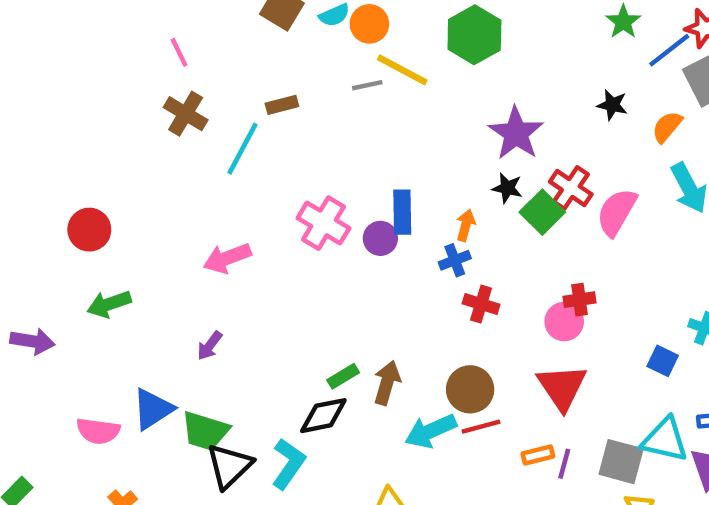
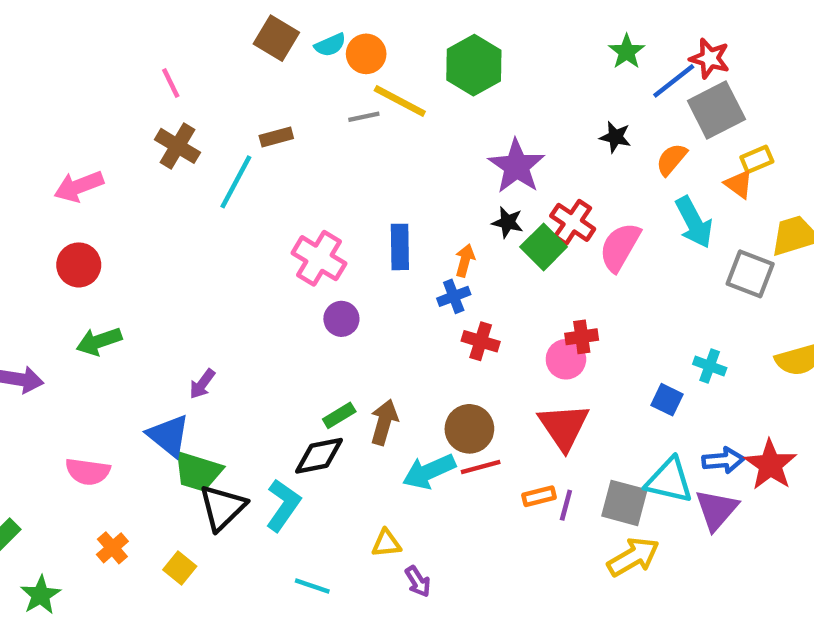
purple circle: (380, 238) -> (341, 319), moved
pink arrow: (227, 258) -> (79, 186), moved
blue triangle: (153, 409) -> (169, 436), moved, turned -48

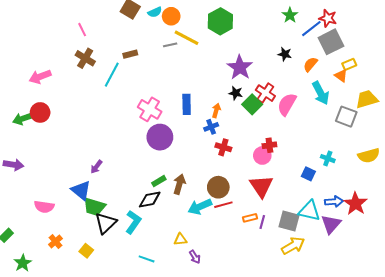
purple circle: (341, 319) -> (160, 137), size x1.6
green arrow: (99, 341) -> (23, 119), moved

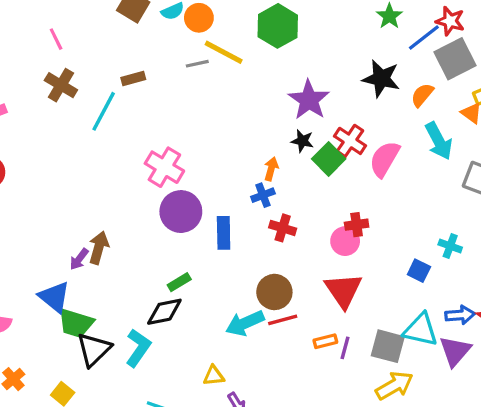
black star: (285, 54) -> (381, 79), size x1.6
blue rectangle: (187, 104) -> (224, 233), moved
brown arrow: (179, 184) -> (99, 248), moved

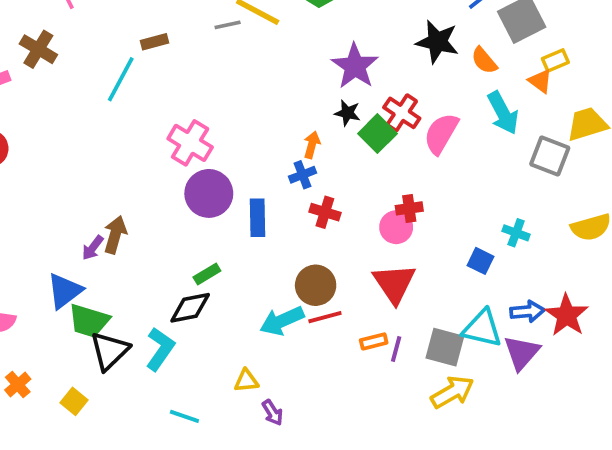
brown cross: (61, 85) -> (38, 49), moved
orange semicircle: (422, 95) -> (484, 60), turned -80
blue triangle: (54, 297) -> (65, 291), turned 44

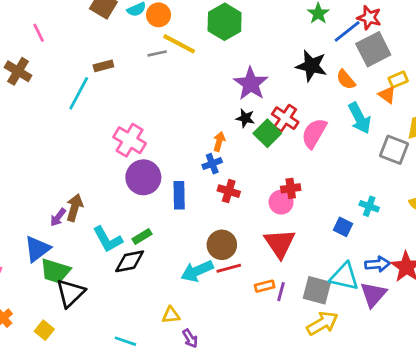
cyan L-shape: (160, 349) -> (108, 239), moved, turned 116

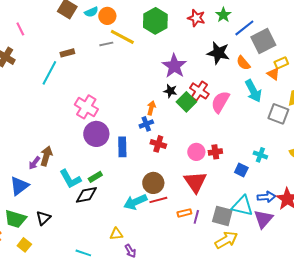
red star: (369, 18) -> (196, 18), moved
red cross: (291, 188) -> (215, 152), moved
green trapezoid: (55, 271) -> (15, 219), moved
black triangle: (70, 293) -> (43, 218), size x0.7

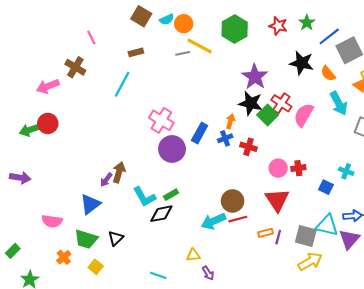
brown rectangle: (67, 53) -> (136, 52), moved
black star: (170, 91) -> (251, 103), size x1.6
red cross: (158, 144) -> (248, 147), moved
blue rectangle: (122, 147) -> (200, 133), moved, turned 30

